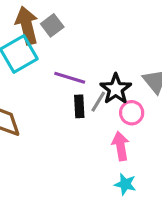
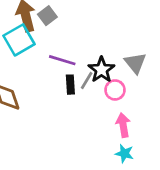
pink arrow: (121, 146) -> (123, 125), moved
cyan star: (125, 184) -> (124, 153), moved

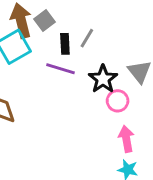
gray line: (87, 80) -> (87, 38), moved
black rectangle: (70, 85) -> (65, 44), moved

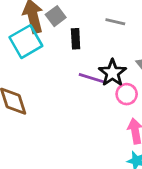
gray line: (87, 38) -> (115, 22), moved, turned 72
purple line: (61, 69) -> (93, 78), moved

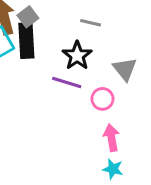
black rectangle: (76, 39) -> (26, 41), moved, size x1.6
black star: (112, 73) -> (77, 56), moved

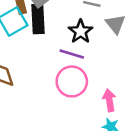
gray triangle: (125, 69) -> (116, 24), moved
pink circle: (102, 99) -> (72, 81), moved, size x1.6

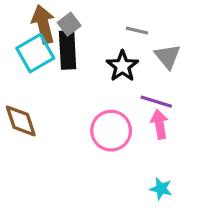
purple line: (72, 54) -> (156, 102), moved
pink arrow: (109, 100) -> (159, 124), moved

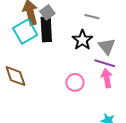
gray triangle: (168, 56) -> (107, 46), moved
pink circle: (111, 131) -> (75, 82), size x0.7

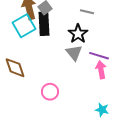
gray triangle: (107, 46) -> (74, 53), moved
pink circle: (75, 82) -> (50, 92), moved

